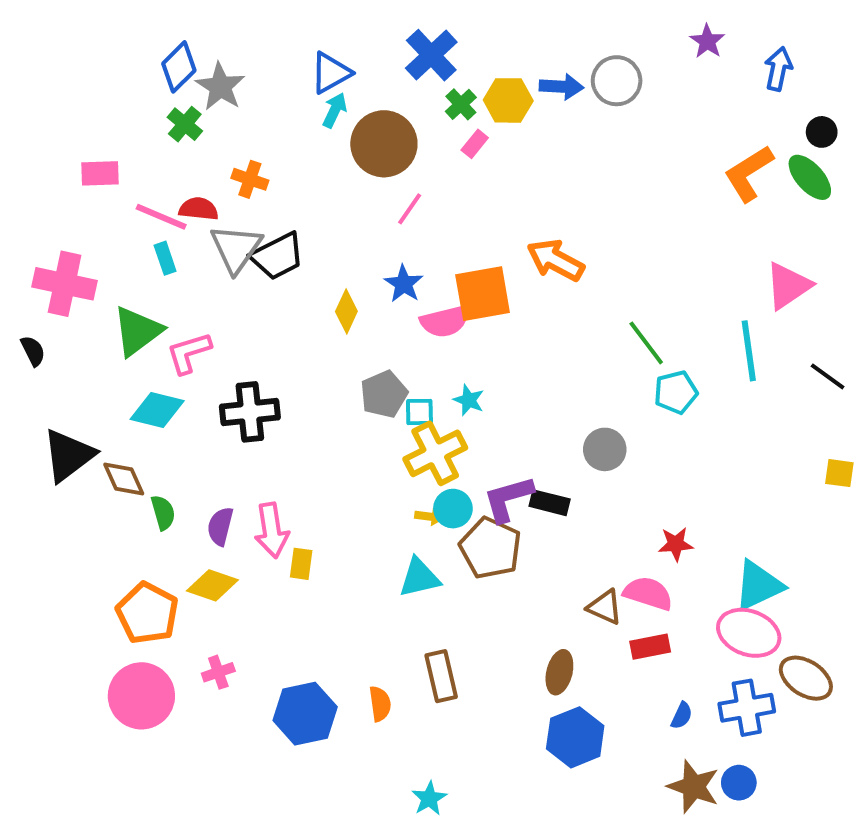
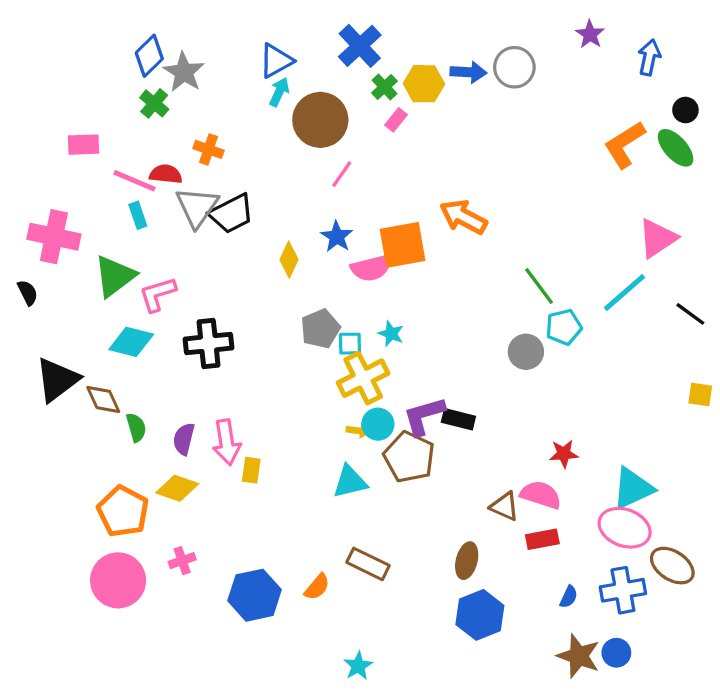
cyan line: (749, 351) -> (625, 293), turned 57
gray circle: (605, 449) -> (526, 352), moved
brown rectangle: (441, 676) -> (368, 564), turned -51
orange semicircle: (380, 704) -> (317, 587), turned 48

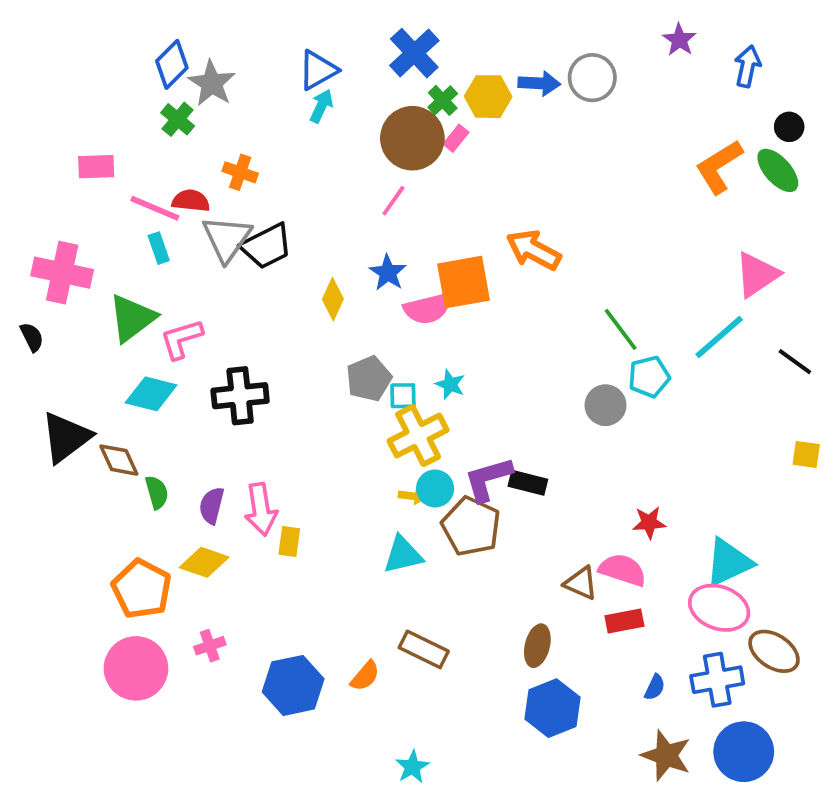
brown circle: (320, 120) -> (412, 138), moved
blue circle: (616, 653) -> (744, 752), moved, size x1.8

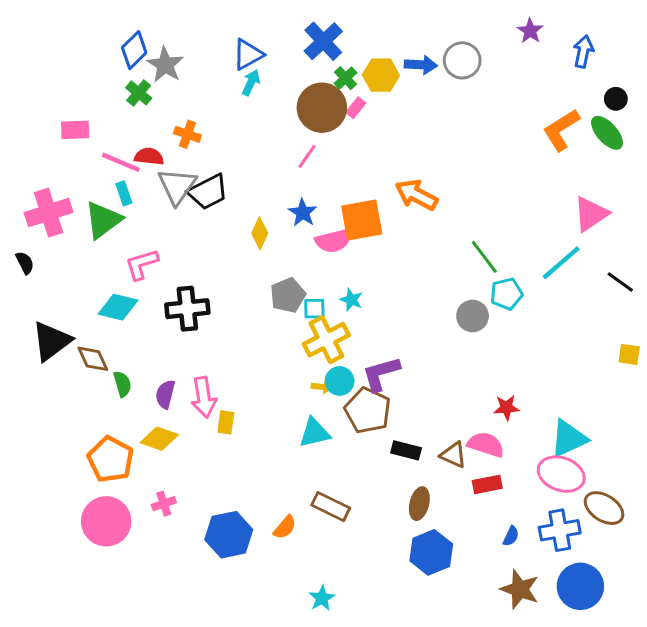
pink cross: (62, 273) -> (49, 213), turned -30
green triangle: (132, 318) -> (103, 220), moved
black rectangle: (528, 483) -> (406, 450), moved

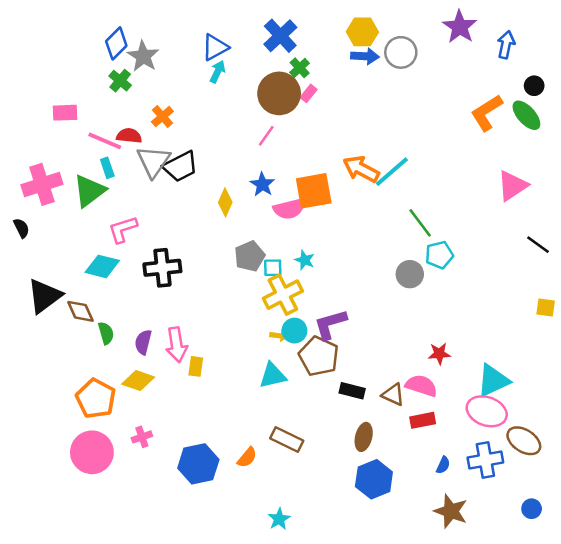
purple star: (530, 31) -> (460, 27), size x1.5
yellow hexagon: (381, 75) -> (362, 32), moved
orange cross: (187, 134) -> (162, 117), turned 30
cyan line: (561, 263) -> (392, 172), moved
blue circle: (580, 586) -> (532, 509), moved, size x0.5

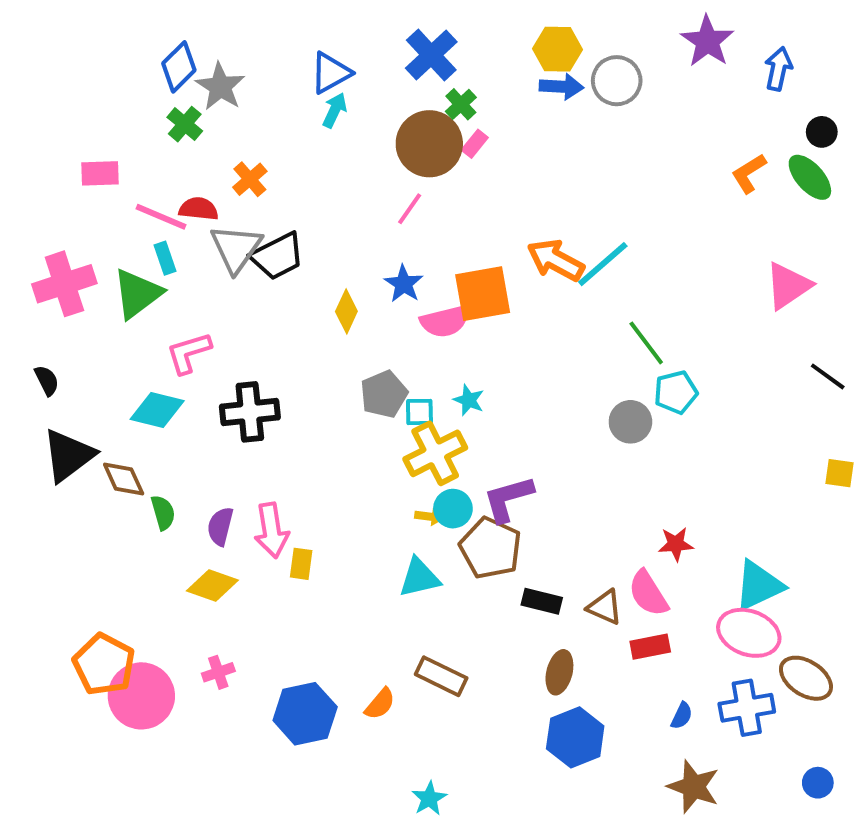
orange L-shape: (487, 113) -> (749, 173), size x0.7
black semicircle: (21, 228) -> (47, 380), moved
pink semicircle: (421, 386) -> (648, 593), turned -140
orange pentagon: (96, 398) -> (104, 664), moved

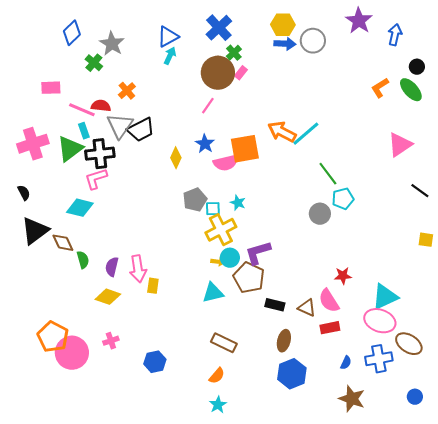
blue diamond: (179, 67) -> (72, 33), moved
black cross: (250, 412) -> (100, 154), moved
orange semicircle: (380, 704) -> (217, 376), moved
blue hexagon: (305, 714) -> (155, 362), size x0.7

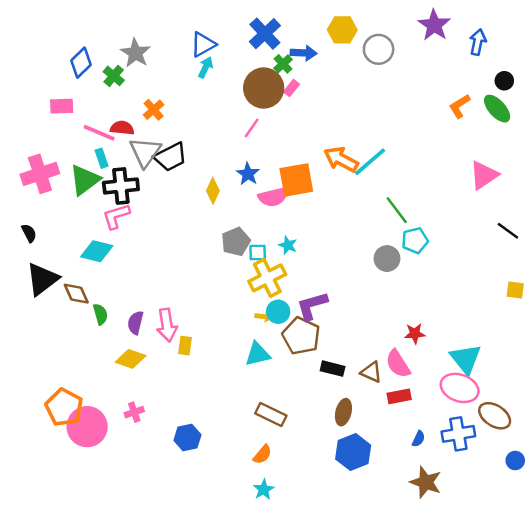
blue diamond: (72, 33) -> (81, 63), moved
blue arrow: (285, 44) -> (304, 53), moved
cyan triangle: (385, 297) -> (466, 359), turned -44
blue circle: (415, 397) -> (515, 461), moved

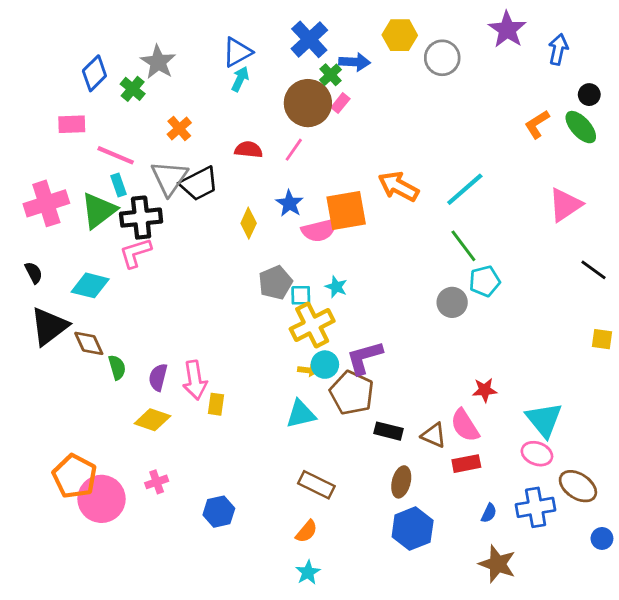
red semicircle: (122, 128) -> (249, 150), moved
cyan line: (370, 162) -> (465, 189), moved
cyan diamond: (97, 251) -> (90, 285), moved
pink ellipse: (460, 388) -> (537, 454), size x0.7

